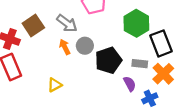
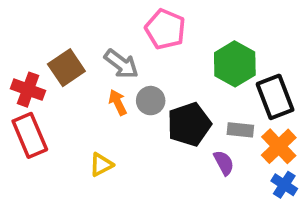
blue cross: (150, 98) -> (284, 185), moved, turned -32

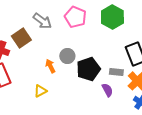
gray arrow: (121, 64) -> (42, 21), moved
green hexagon: (235, 64) -> (112, 17), moved
orange arrow: (118, 102) -> (50, 66), moved

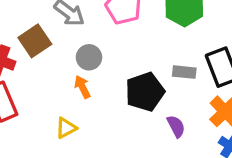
gray circle: (67, 56) -> (89, 57), moved
gray rectangle: (116, 72) -> (184, 72), moved

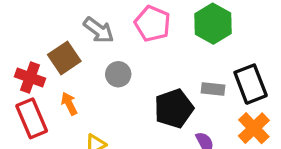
orange arrow: (82, 87) -> (69, 104), moved

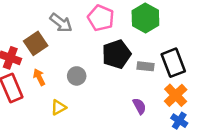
gray circle: (118, 74) -> (77, 76), moved
black pentagon: (174, 109) -> (116, 54), moved

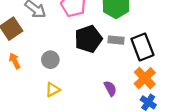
gray rectangle: (145, 66) -> (116, 40), moved
yellow triangle: (59, 107) -> (53, 90), moved

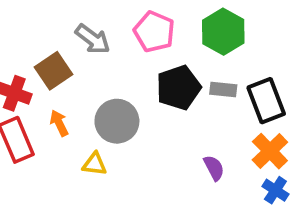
gray circle: (50, 60) -> (117, 121), size x1.5
yellow triangle: (53, 90) -> (95, 164), moved, turned 35

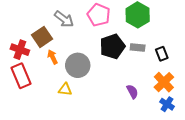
black rectangle: (266, 101) -> (162, 54), size x0.6
orange arrow: (59, 123) -> (53, 57), moved

